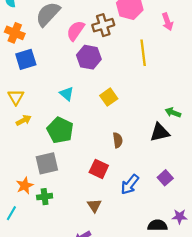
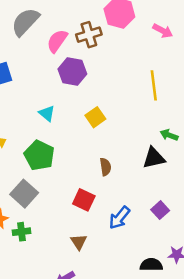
pink arrow: (167, 22) -> (163, 31), turned -42
yellow line: (143, 53) -> (154, 85), moved
gray square: (47, 163) -> (24, 194), turned -35

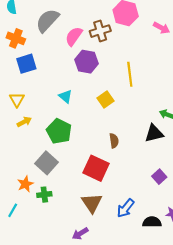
yellow line: (154, 85) -> (130, 74), moved
red square: (84, 200) -> (96, 168), size x1.4
blue arrow: (119, 218) -> (126, 208), moved
brown triangle: (79, 242) -> (92, 203), size x1.5

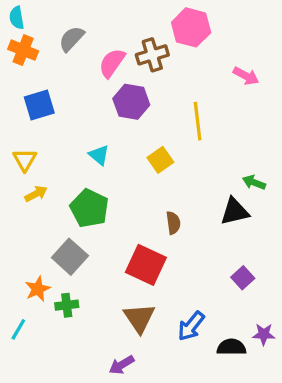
gray semicircle: (47, 20) -> (72, 39), size x0.7
pink arrow: (161, 28) -> (246, 76), moved
orange cross: (16, 38) -> (23, 50), moved

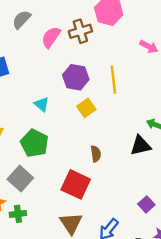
purple hexagon: (131, 102) -> (76, 77), moved
purple square: (243, 278) -> (146, 204), moved

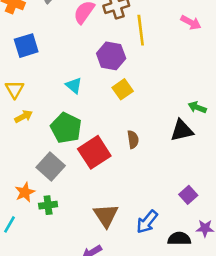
yellow line: (113, 80) -> (141, 30), moved
red square: (76, 184) -> (94, 152), moved, turned 32

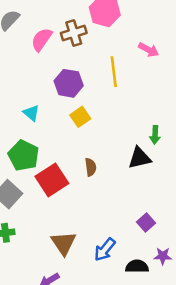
yellow line: (141, 30) -> (114, 72), moved
green arrow: (197, 107) -> (155, 135), turned -108

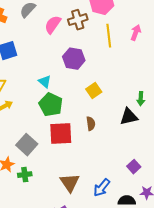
pink arrow: (149, 50) -> (136, 33), turned -98
yellow line: (114, 72) -> (109, 36), moved
yellow square: (80, 117) -> (94, 91), moved
green pentagon: (24, 155) -> (51, 105), moved
red square: (52, 180) -> (61, 134), turned 30

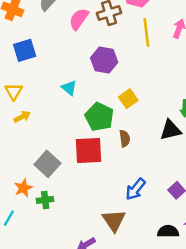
green pentagon: (51, 105) -> (99, 117), moved
brown triangle: (70, 183) -> (114, 221), moved
blue arrow: (102, 188) -> (136, 189), moved

